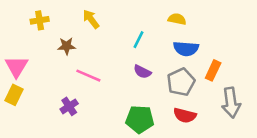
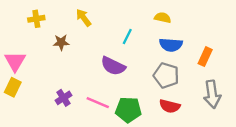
orange rectangle: (213, 70) -> (205, 57), moved
purple semicircle: (142, 72) -> (113, 66), moved, size x1.5
pink line: (88, 76) -> (98, 103), moved
gray pentagon: (181, 82) -> (166, 75), turned -30

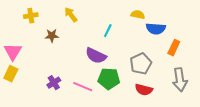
blue semicircle: (171, 45) -> (156, 29), moved
gray pentagon: (166, 75) -> (141, 64), turned 30
green pentagon: (128, 110) -> (109, 79), moved

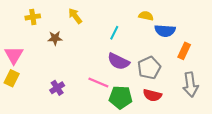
purple semicircle: (96, 56) -> (118, 61), moved
green pentagon: (109, 79) -> (121, 97), moved
pink line: (83, 87) -> (98, 83), moved

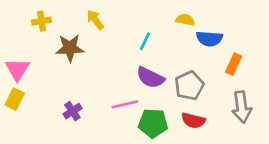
brown star: (55, 38) -> (70, 48), size x1.5
pink line: (98, 83) -> (125, 104), turned -36

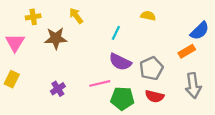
blue semicircle: (209, 39) -> (200, 31), moved, turned -48
orange rectangle: (234, 64) -> (187, 51), turned 35
pink triangle: (17, 69) -> (15, 43), moved

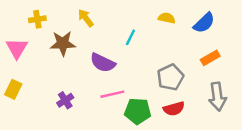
blue semicircle: (200, 31) -> (204, 23), moved
purple semicircle: (120, 62) -> (103, 63), moved
red semicircle: (155, 96) -> (174, 109), turned -30

